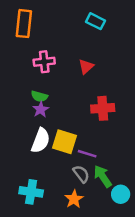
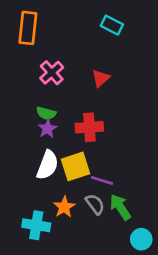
pink cross: (44, 62) -> (52, 73), turned -36
red cross: (103, 108) -> (89, 127), moved
yellow square: (64, 142) -> (75, 166), turned -35
cyan circle: (121, 194) -> (141, 239), moved
orange star: (74, 199) -> (64, 207), moved

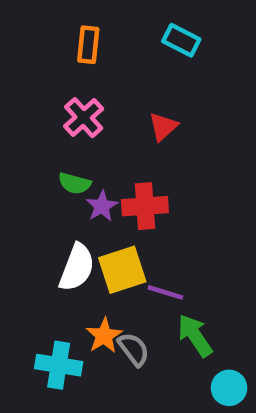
orange rectangle: (28, 28) -> (88, 45), moved, size x0.7
purple star: (47, 129) -> (102, 206), moved
gray semicircle: (95, 204) -> (134, 349), moved

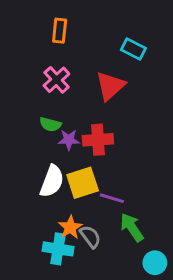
cyan rectangle: (181, 40) -> (133, 49), moved
red triangle: (163, 127) -> (110, 86), size x1.5
purple star: (102, 206) -> (69, 140), turned 30
cyan cross: (59, 365) -> (58, 249), moved

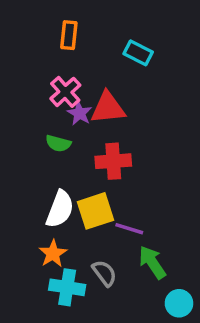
cyan rectangle: (133, 49) -> (138, 53), moved
red triangle: (110, 86) -> (108, 108), moved, turned 36
purple star: (69, 140) -> (80, 113), moved, turned 30
orange star: (70, 227) -> (53, 254), moved

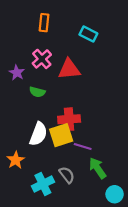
purple star: (80, 113) -> (17, 73), moved
red cross: (113, 161) -> (69, 119), moved
orange star: (53, 254) -> (16, 160), moved
cyan cross: (67, 287) -> (43, 184), turned -35

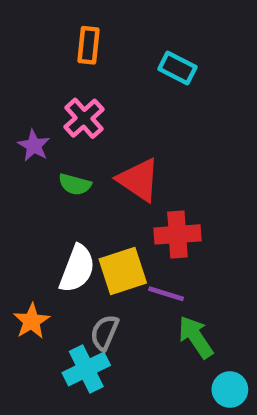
red triangle: (69, 69) -> (139, 180), moved, turned 40
red cross: (69, 119) -> (177, 234), moved
gray semicircle: (67, 175) -> (104, 333), moved, turned -120

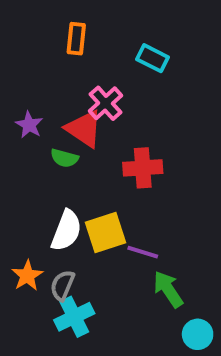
pink cross: (84, 118) -> (106, 103), moved
red triangle: (139, 180) -> (84, 129), moved
red cross: (177, 234) -> (143, 168), moved
gray semicircle: (104, 333) -> (62, 285), moved

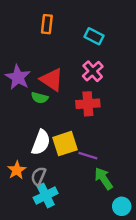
pink cross: (106, 103) -> (93, 71), moved
purple star: (29, 125) -> (18, 77), size x1.5

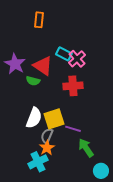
cyan rectangle: (94, 36) -> (64, 54), moved
orange star: (17, 170) -> (47, 148), moved
gray semicircle: (38, 176) -> (47, 136), moved

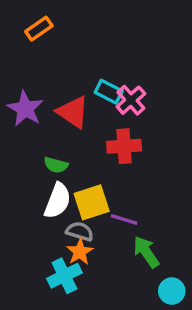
orange rectangle: (39, 20) -> (39, 29), moved, turned 49
green semicircle: (33, 81) -> (56, 165), moved
gray semicircle: (47, 136) -> (80, 231), turned 84

